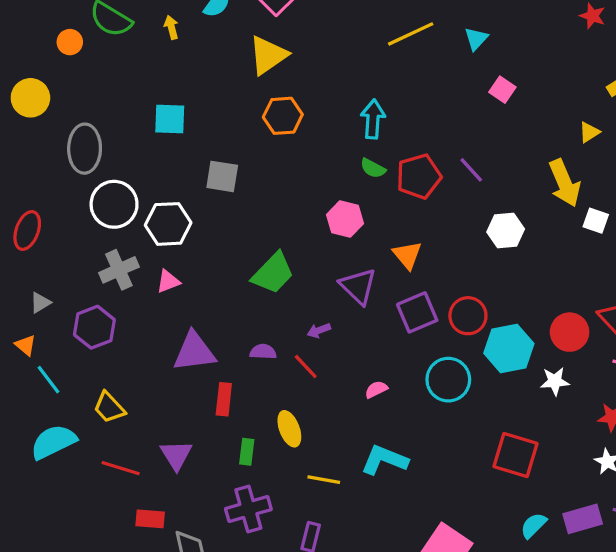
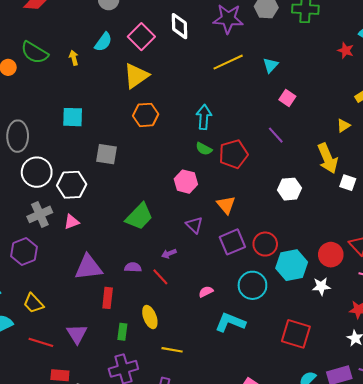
purple line: (471, 170) -> (276, 135), moved
purple triangle: (358, 286) -> (194, 225), size x0.7
cyan L-shape: (384, 460) -> (230, 322), moved

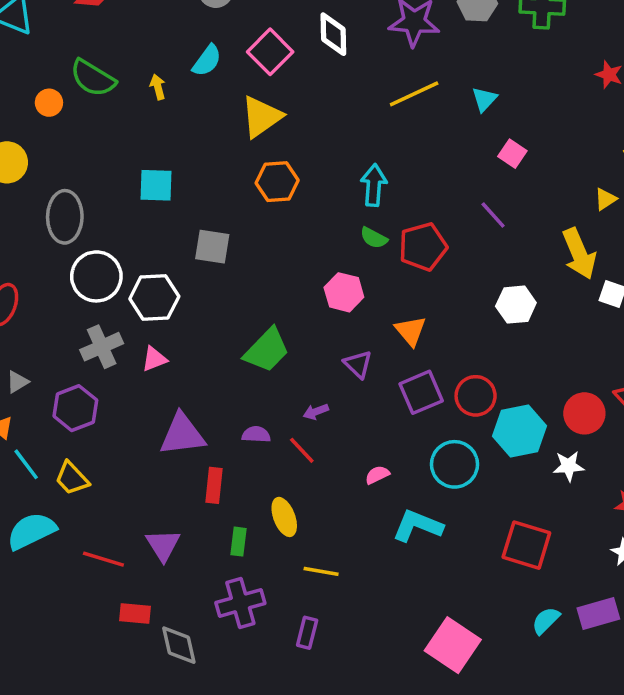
yellow trapezoid: (33, 303) -> (72, 478), moved

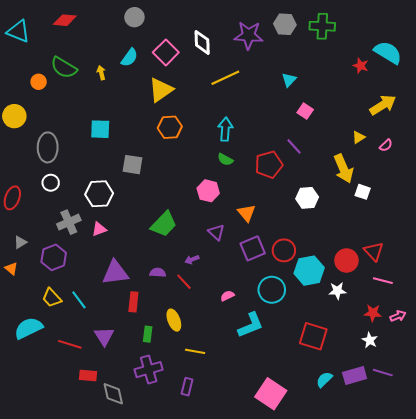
yellow line: (414, 94) -> (225, 78), moved
red pentagon: (423, 247) -> (269, 165), moved
white circle: (96, 276) -> (51, 183), moved, size x0.6
cyan line: (26, 464) -> (79, 300), moved
cyan L-shape: (418, 526) -> (251, 325), turned 136

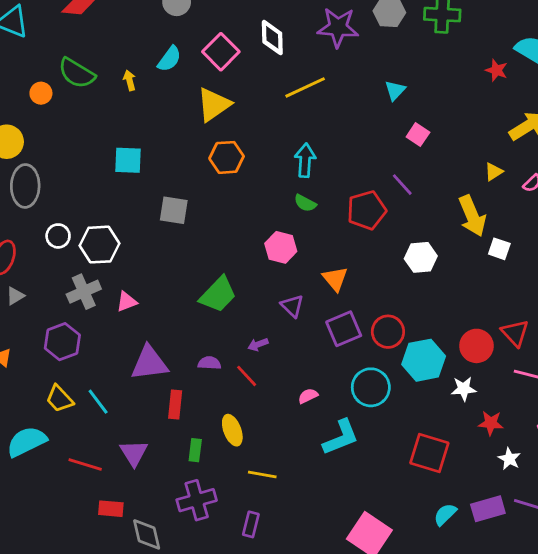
gray ellipse: (48, 147) -> (25, 186), moved
white hexagon: (99, 194) -> (99, 245), moved
gray triangle: (20, 242) -> (15, 296), moved
red star: (373, 313) -> (491, 423), moved

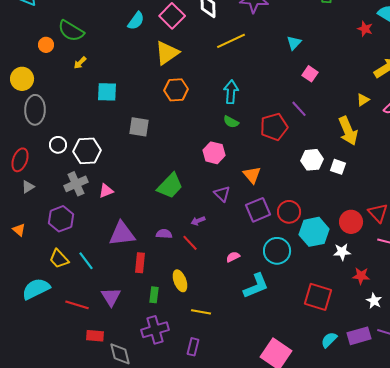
yellow arrow: (129, 80) -> (80, 63), moved, turned -120
white square: (499, 249) -> (338, 167), moved

